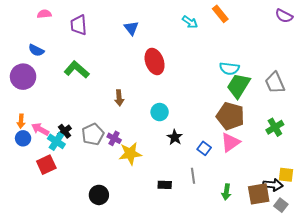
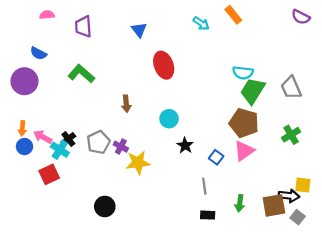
black rectangle: (165, 185) -> (208, 215), moved

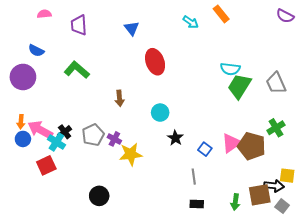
brown pentagon: (244, 123) -> (252, 146), moved
pink arrow: (43, 137) -> (40, 130), size x1.4
green arrow: (240, 203) -> (235, 202), moved

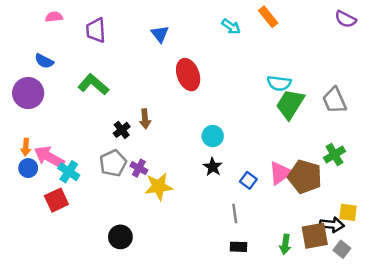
cyan circle: (160, 113) -> (213, 136), moved
black cross: (65, 132) -> (122, 130), moved

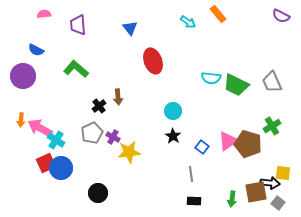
cyan semicircle: (279, 83) -> (211, 78), moved
green trapezoid: (290, 104) -> (236, 85), turned -96
blue circle: (28, 168) -> (61, 168), moved, size x1.5

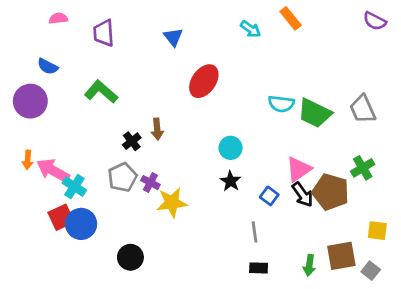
red ellipse: (153, 61) -> (204, 81), turned 55
pink triangle: (228, 141) -> (299, 169), moved
black arrow: (270, 183) -> (303, 195), moved, turned 48

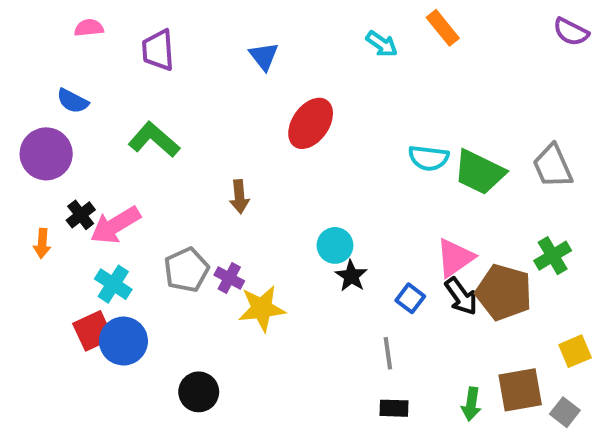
black cross: (132, 141) -> (81, 215), moved
cyan circle: (231, 148) -> (335, 245), moved
pink arrow: (53, 171) -> (115, 225), moved, turned -60
yellow square: (377, 231) -> (575, 351), turned -30

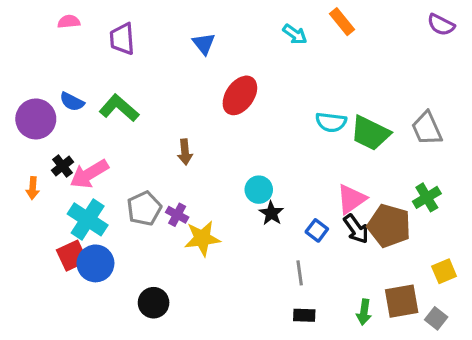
blue semicircle: (73, 101) -> (72, 102), moved
cyan cross: (113, 284) -> (88, 219), size x1.4

